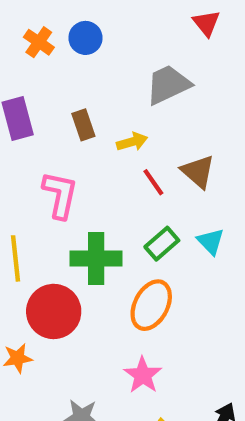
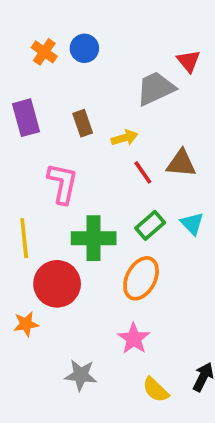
red triangle: (206, 23) -> (188, 61), moved
brown triangle: (198, 172) -> (181, 163), turned -36

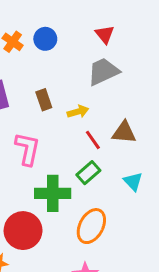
red triangle: (188, 61) -> (105, 34), moved
green rectangle: (150, 225) -> (88, 173), moved

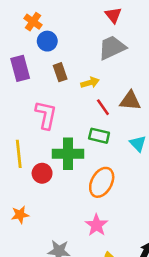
blue circle: (45, 39) -> (47, 41), moved
green rectangle: (88, 173) -> (99, 136), turned 54
red circle: (23, 231) -> (42, 173), moved, size x0.6

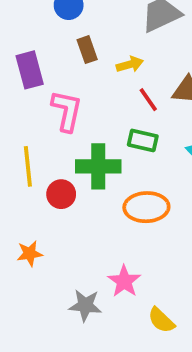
purple rectangle: (20, 68) -> (30, 70), moved
orange ellipse: (102, 182) -> (146, 207), turned 60
pink star: (96, 225) -> (124, 281), moved

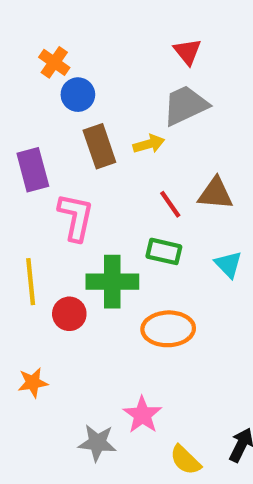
brown rectangle: (87, 50) -> (99, 146), size x1.4
yellow arrow: (130, 64) -> (149, 144), moved

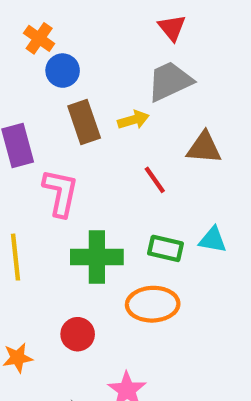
brown triangle: (215, 193) -> (204, 148), moved
green rectangle: (164, 251) -> (165, 248), moved
cyan triangle: (228, 264) -> (213, 240), turned -36
red circle: (69, 314) -> (78, 334), moved

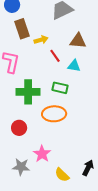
yellow arrow: (133, 120) -> (41, 40), moved
cyan triangle: (213, 240) -> (74, 66), moved

